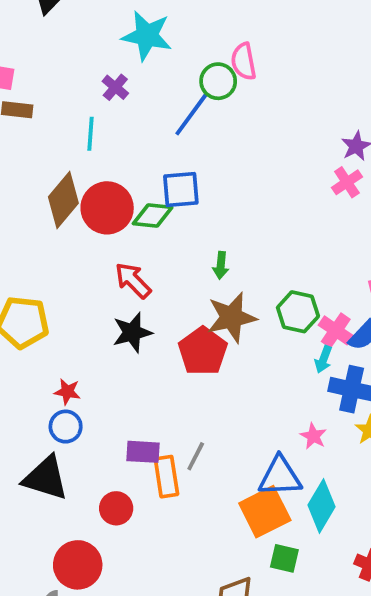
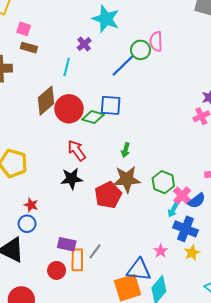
red circle: (116, 508) -> (57, 270), moved

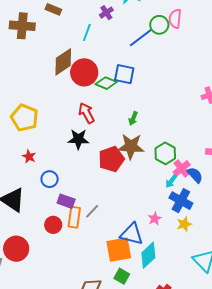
blue semicircle: (197, 201) -> (195, 175), turned -102
red star: (31, 205) -> (29, 157), moved
blue circle: (27, 224) -> (50, 179), moved

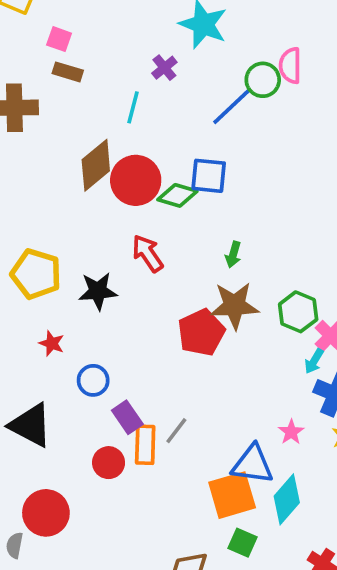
black star: (78, 139) -> (98, 291), moved
purple rectangle: (66, 201) -> (127, 417), turned 42

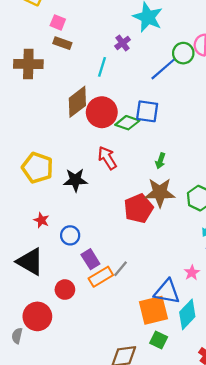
red star: (52, 343) -> (41, 220), moved
orange rectangle: (145, 445) -> (101, 277), turned 55
red circle: (109, 463) -> (65, 290), moved

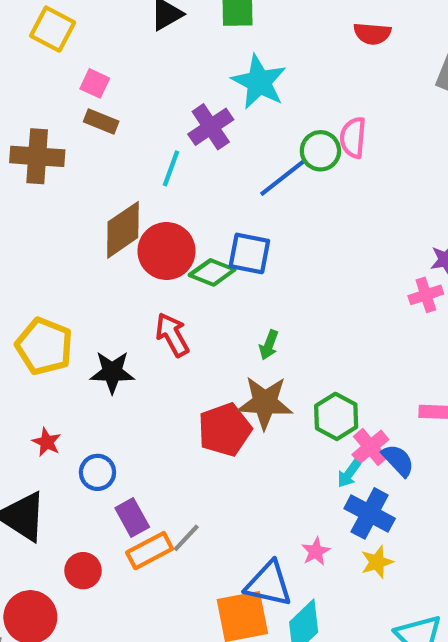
purple cross: (123, 43) -> (211, 127), size x1.5

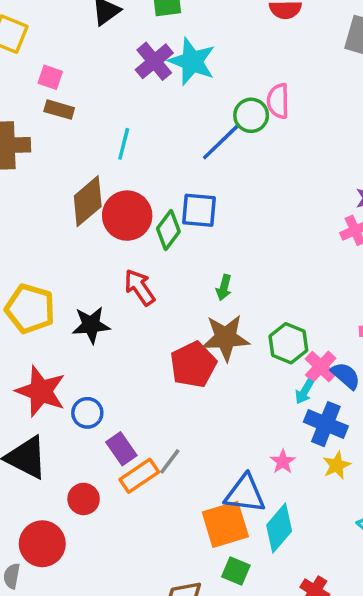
purple cross: (211, 127) -> (154, 61), moved
green diamond: (212, 272) -> (168, 230), turned -69
red star: (47, 442) -> (41, 391), size x2.0

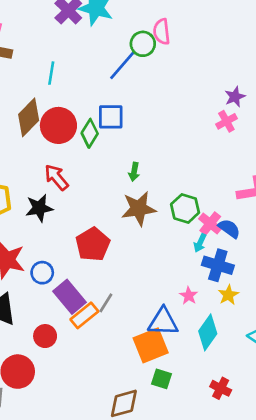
red arrow: (140, 287) -> (56, 177), moved
red pentagon: (193, 365) -> (93, 244), moved
purple rectangle: (121, 449) -> (69, 297), size x1.4
cyan diamond: (279, 528) -> (208, 332), moved

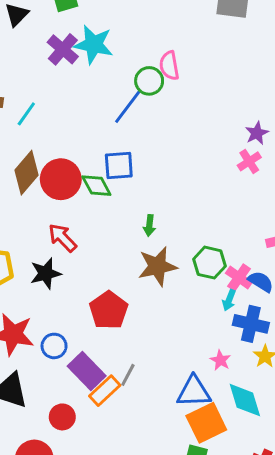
cyan line: (51, 73) -> (26, 114), moved, turned 30
green diamond: (90, 133) -> (96, 186), turned -56
cyan diamond: (208, 332) -> (245, 400), turned -48
orange square: (151, 345) -> (206, 423), moved

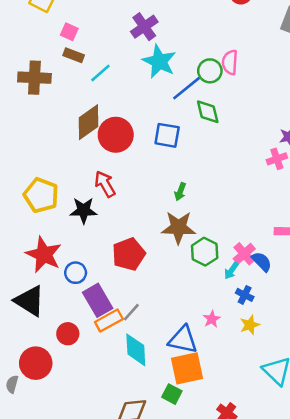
cyan star: (94, 44) -> (159, 61), moved
green diamond: (96, 186) -> (208, 112), moved
green hexagon: (210, 263) -> (205, 252), moved
blue cross: (251, 324) -> (245, 295), size x0.6
cyan diamond: (245, 400) -> (136, 350), moved

